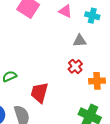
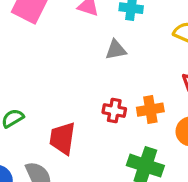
red cross: (75, 66) -> (114, 111), moved, turned -32

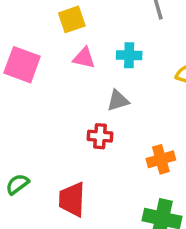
red cross: (114, 111) -> (100, 136), moved

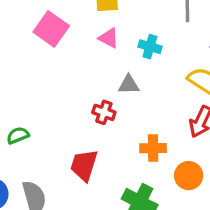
red trapezoid: (72, 199) -> (84, 165), moved

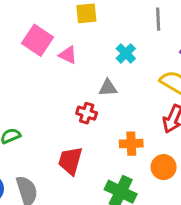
pink triangle: (109, 38) -> (68, 55), moved
cyan cross: (150, 47) -> (126, 53), turned 30

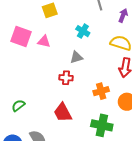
red trapezoid: (70, 161) -> (63, 113), turned -30

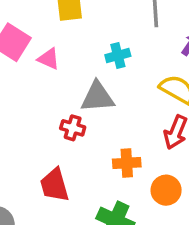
cyan cross: (83, 31) -> (118, 56), turned 32
gray triangle: (76, 57) -> (97, 97), size x1.5

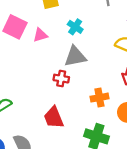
cyan cross: (118, 56) -> (75, 27), moved, turned -35
pink triangle: (49, 59) -> (40, 35), turned -35

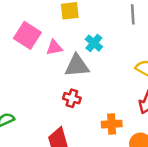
gray triangle: (75, 56) -> (77, 66), moved

